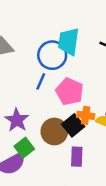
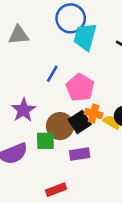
blue circle: (52, 55) -> (71, 18), moved
green square: (24, 148) -> (45, 141), moved, turned 30
purple rectangle: (77, 157) -> (80, 154), turned 72

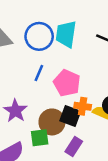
blue circle: (71, 18) -> (39, 36), moved
black square: (80, 122) -> (70, 116), turned -30
purple rectangle: (80, 154) -> (74, 147), turned -42

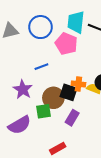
cyan trapezoid: (66, 34) -> (76, 22), moved
blue line: (39, 73) -> (41, 67), moved, turned 48
pink pentagon: (67, 83) -> (66, 44), moved

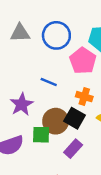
blue line: (41, 67) -> (49, 82), turned 32
orange cross: (78, 84) -> (84, 97), moved

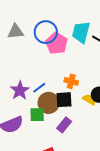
pink pentagon: (83, 61) -> (57, 43), moved
blue line: (49, 82) -> (39, 88), moved, turned -56
black square: (74, 118) -> (64, 100), turned -30

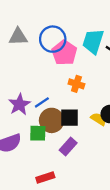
orange cross: (71, 81) -> (76, 84), moved

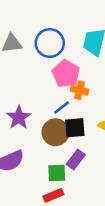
pink pentagon: (64, 53) -> (66, 74), moved
blue line: (42, 102) -> (62, 107), moved
green square: (38, 133) -> (57, 173), moved

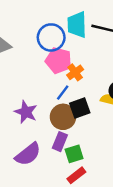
blue circle: (50, 43) -> (51, 37), moved
orange cross: (80, 90) -> (75, 72), turned -35
purple rectangle: (76, 159) -> (60, 142), moved

